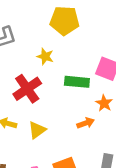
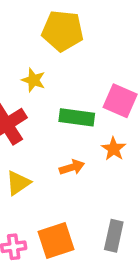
orange arrow: (86, 123) -> (72, 167), moved

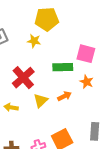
yellow star: (33, 80) -> (34, 41), moved
yellow triangle: (18, 183) -> (41, 101), moved

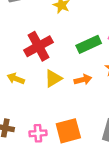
green rectangle: (63, 67) -> (89, 44), turned -36

